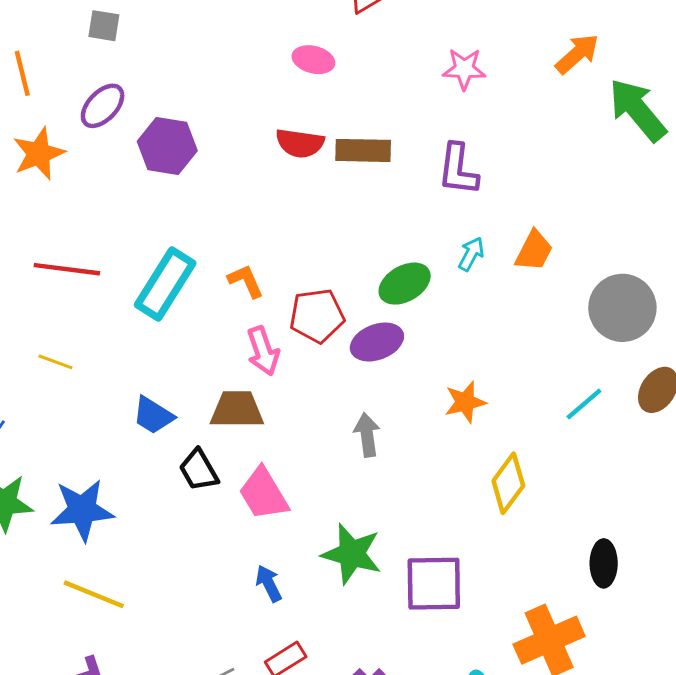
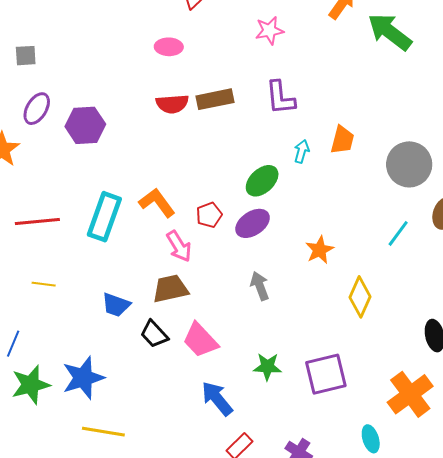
orange L-shape: (246, 281) -> (157, 203), size x1.4
red pentagon: (317, 316) -> (209, 215), size x0.7
green star: (352, 554) -> (267, 367), size x0.7
blue arrow: (269, 583) -> (217, 399), size x1.5

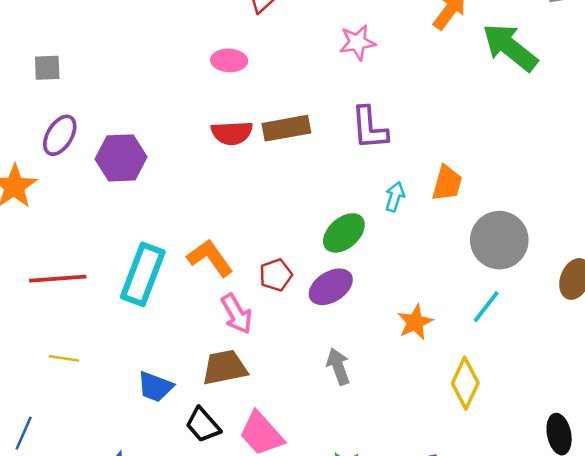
gray circle: (409, 164) -> (499, 240), moved
cyan line: (398, 233) -> (486, 307), moved

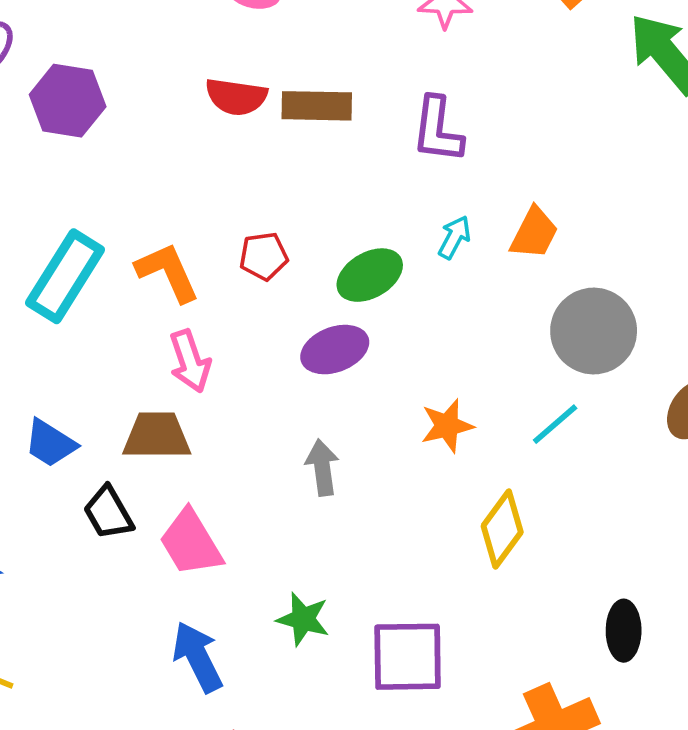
red pentagon: (276, 275) -> (264, 256), moved

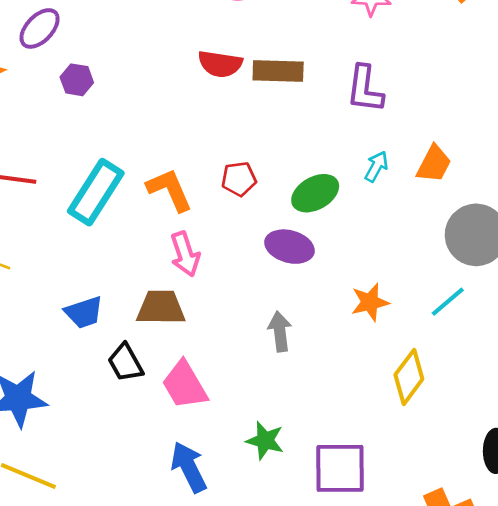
purple hexagon: (68, 101) -> (77, 80), moved, size x0.6
purple ellipse: (335, 350) -> (289, 247), turned 36
blue trapezoid: (50, 443) -> (84, 312), turned -51

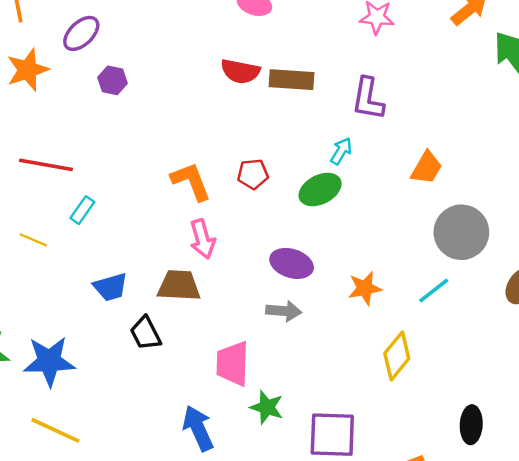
cyan arrow: (376, 166) -> (341, 151), moved
cyan rectangle: (96, 192) -> (82, 210), moved, size x0.5
purple ellipse: (289, 247) -> (292, 263), moved
gray arrow: (280, 332) -> (284, 311), turned 100
pink trapezoid: (185, 385) -> (233, 364), moved, turned 30

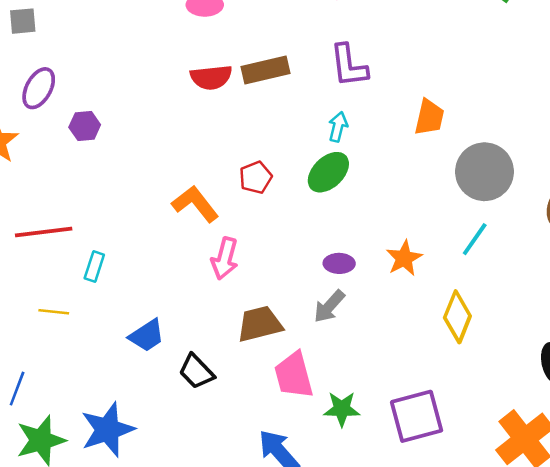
pink arrow: (202, 239) -> (225, 259), turned 48
purple ellipse: (292, 263) -> (339, 263), moved, size x0.7
brown trapezoid: (179, 286) -> (260, 324), moved
gray arrow: (284, 311) -> (329, 306), turned 144

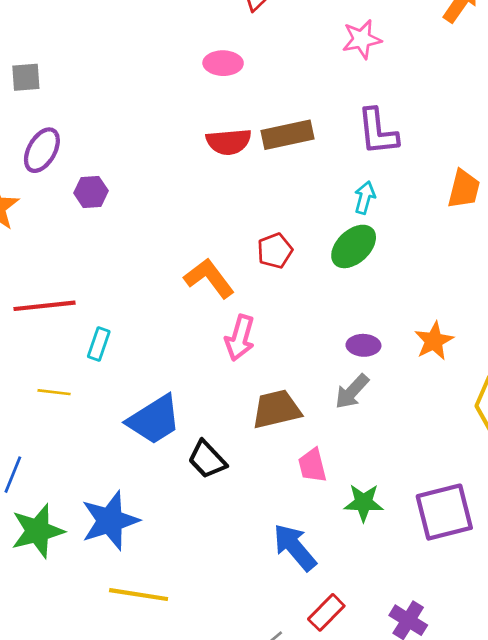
blue trapezoid: (147, 336) -> (154, 420), size x1.4
pink trapezoid: (294, 375) -> (312, 465), size x0.7

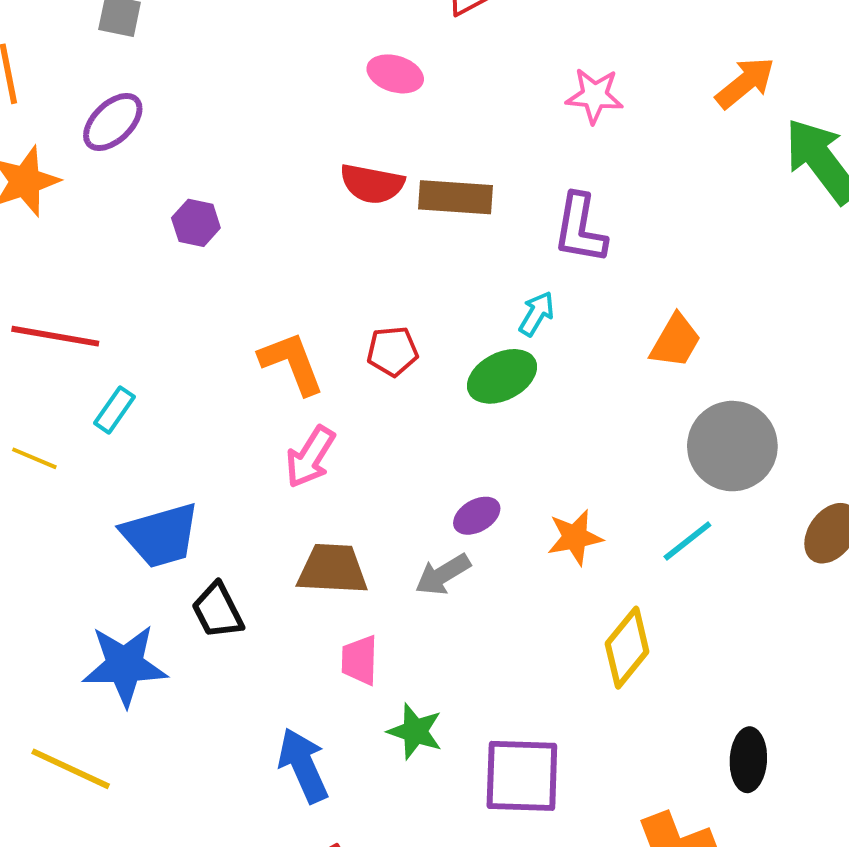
purple hexagon: (91, 192) -> (196, 223), moved
purple ellipse: (363, 345) -> (477, 516), turned -48
blue star: (110, 521) -> (125, 665), moved

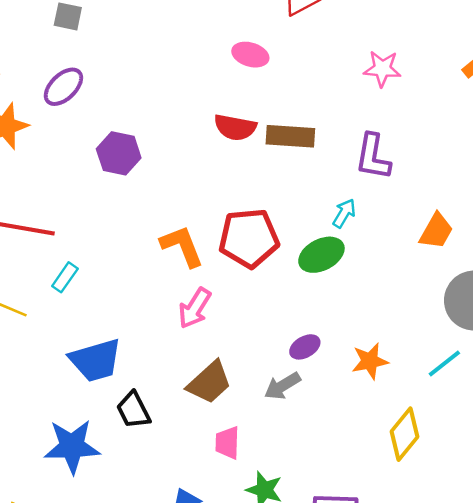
purple hexagon: (196, 223) -> (119, 153), size x1.4
red pentagon: (392, 351) -> (249, 238), size x1.8
brown trapezoid: (332, 569) -> (209, 382), turned 135

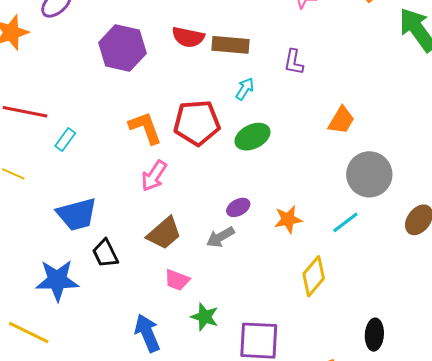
purple hexagon: (119, 153) -> (122, 48), moved, size x1.4
purple L-shape: (373, 157) -> (294, 62), size x0.7
cyan arrow: (344, 213) -> (245, 89), moved
cyan rectangle: (65, 277) -> (65, 139), moved
pink trapezoid: (227, 443) -> (177, 280), turned -72

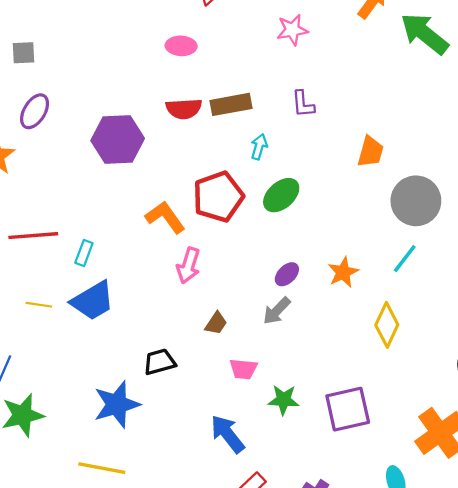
blue trapezoid: (77, 214) -> (93, 301), moved
brown trapezoid: (164, 233) -> (216, 323), size x0.6
black trapezoid: (105, 253) -> (160, 362), turned 116

